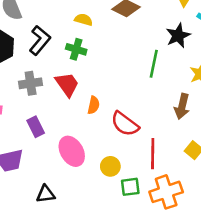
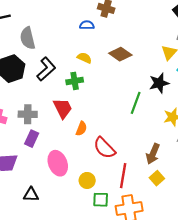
green cross: (76, 49) -> (75, 81), turned -35
gray cross: (31, 83) -> (28, 114), moved
brown arrow: (182, 106) -> (153, 154), moved
purple rectangle: (36, 127) -> (32, 139), turned 42

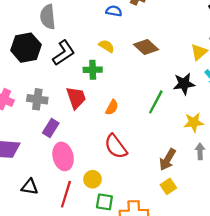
orange semicircle: (81, 129) -> (112, 107), moved
purple rectangle: (32, 139) -> (51, 128), moved
red line: (123, 176) -> (66, 194), moved

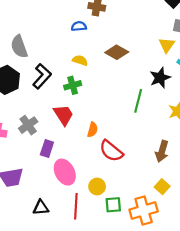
gray cross: (37, 99) -> (28, 125), turned -30
orange semicircle: (112, 107) -> (92, 130), moved
yellow square: (168, 186) -> (162, 187), moved

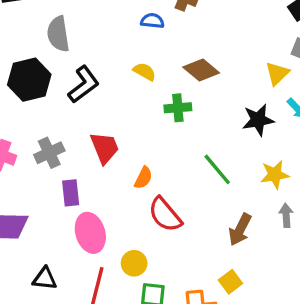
green cross: (73, 85) -> (178, 108), moved
green line: (138, 101) -> (217, 169), moved, turned -65
purple rectangle: (47, 149) -> (71, 193), turned -35

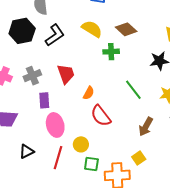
yellow semicircle: (145, 72) -> (92, 29), size x1.5
black triangle: (45, 279) -> (27, 152), turned -35

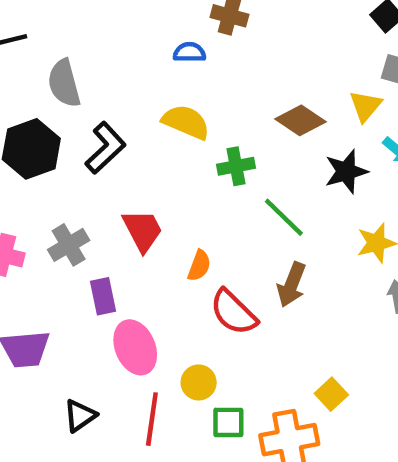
brown diamond: (126, 29) -> (301, 120), moved
green line: (133, 90) -> (284, 217), moved
brown arrow: (146, 127) -> (292, 285), moved

